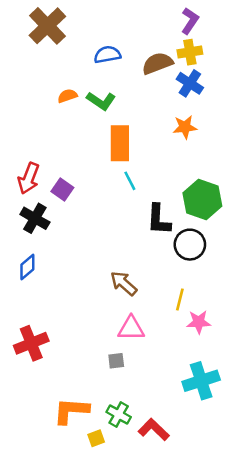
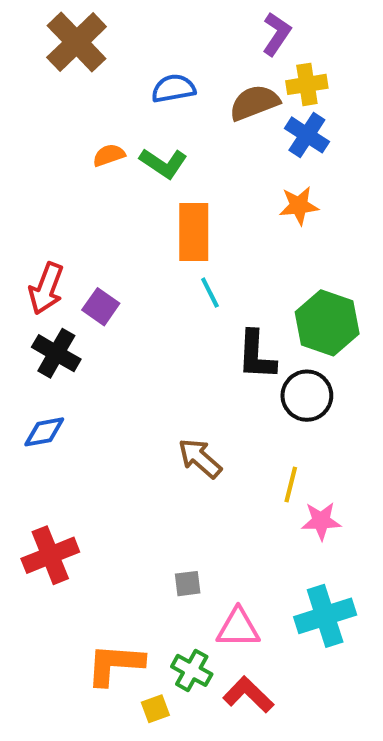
purple L-shape: (190, 21) -> (277, 34), moved
blue diamond: (27, 267) -> (44, 432), turned 30
pink triangle: (131, 328) -> (238, 628), moved

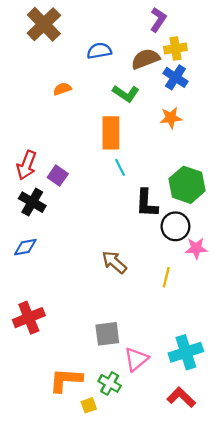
green L-shape: (163, 163) -> (126, 94), moved
pink star: (321, 521) -> (196, 248), moved
gray square: (188, 584) -> (107, 334), size x1.6
pink triangle: (238, 628) -> (136, 359), turned -40
red L-shape: (248, 695) -> (181, 397), moved

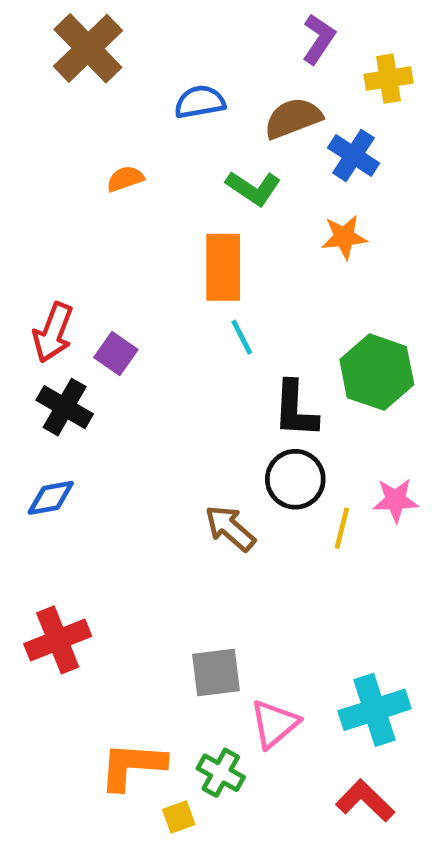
yellow cross: (175, 49) -> (388, 79), moved
black circle: (175, 226) -> (295, 479), moved
yellow line: (166, 277) -> (342, 528), moved

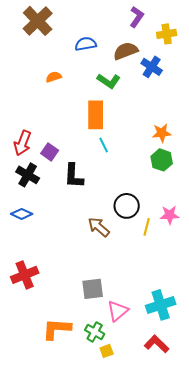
orange star: (344, 237) -> (162, 133), moved
green hexagon: (377, 372) -> (162, 160), size x0.7
black L-shape: (295, 409) -> (74, 176), moved
blue diamond: (51, 498) -> (22, 214), turned 35
yellow square: (179, 817) -> (107, 351), moved

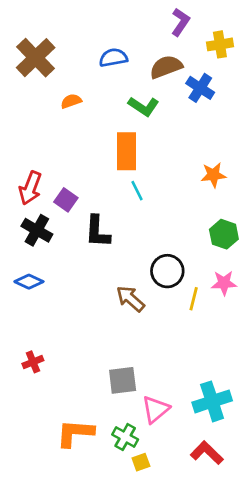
brown cross: (38, 21) -> (36, 58), moved
green hexagon: (162, 160) -> (224, 234), moved
red cross: (25, 275) -> (33, 362), size x0.6

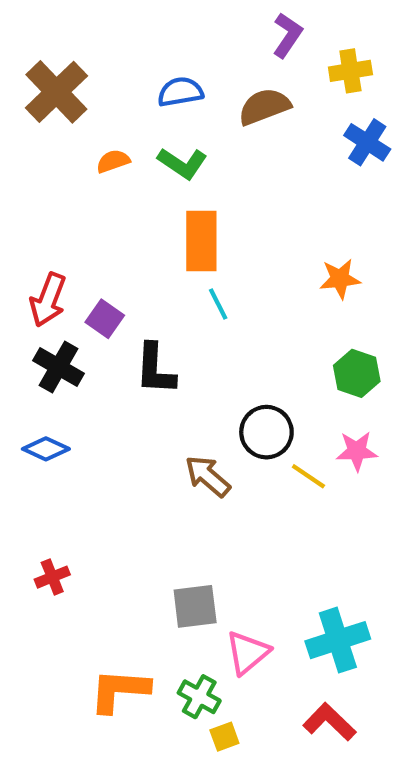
blue cross: (200, 88) -> (367, 142), moved
green L-shape: (144, 106) -> (182, 163), moved
yellow line: (194, 299) -> (308, 476), turned -70

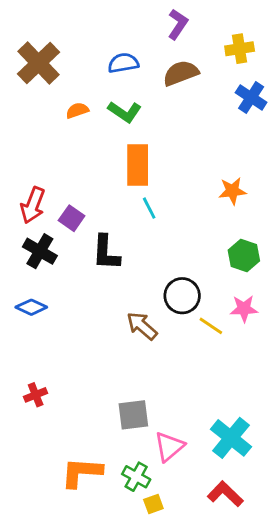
purple L-shape: (287, 35) -> (178, 24), moved
cyan cross: (338, 640) -> (231, 438), turned -33

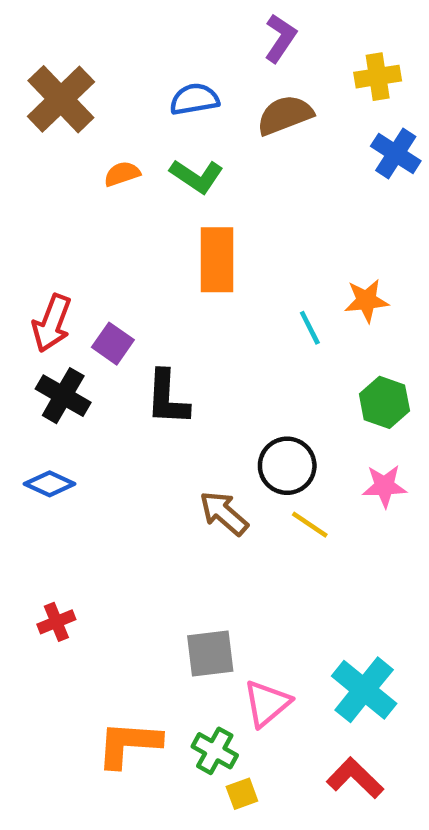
cyan line: (149, 208) -> (310, 328), moved
yellow line: (211, 326) -> (310, 525), moved

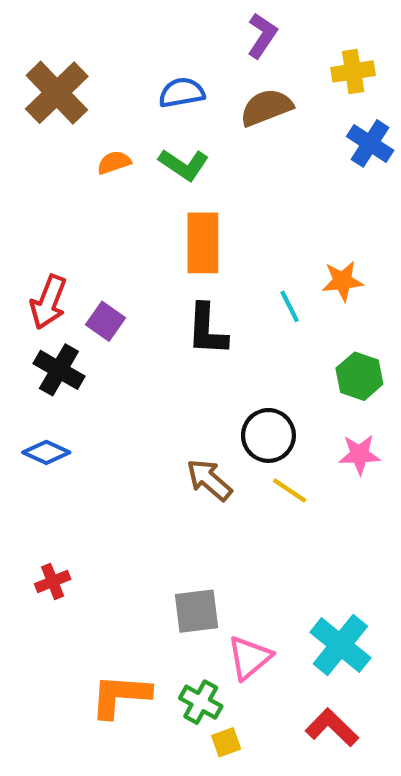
black L-shape: (167, 398) -> (207, 330), moved

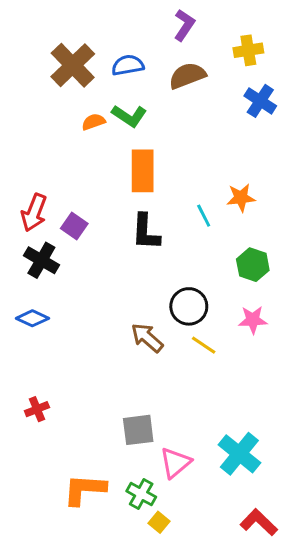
brown cross: (57, 93) -> (73, 65), moved
orange semicircle: (114, 162) -> (94, 122), moved
red L-shape: (332, 728) -> (259, 522), moved
yellow square: (226, 742) -> (159, 522), turned -30

